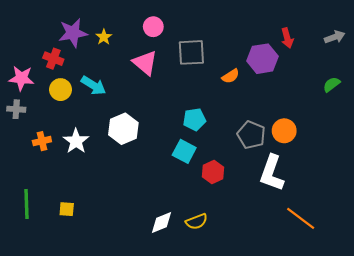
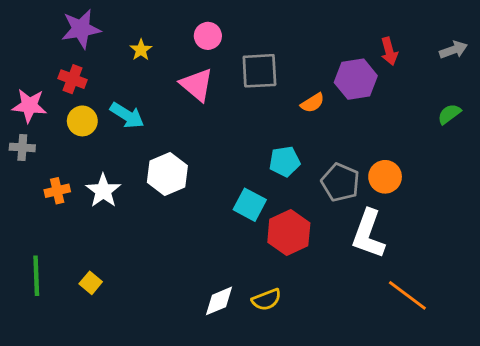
purple star: (73, 33) -> (81, 29), moved
cyan pentagon: (194, 119) -> (285, 161), moved
red hexagon: (213, 172) -> (289, 233), size x1.4
yellow square: (67, 209) -> (91, 283), turned 35

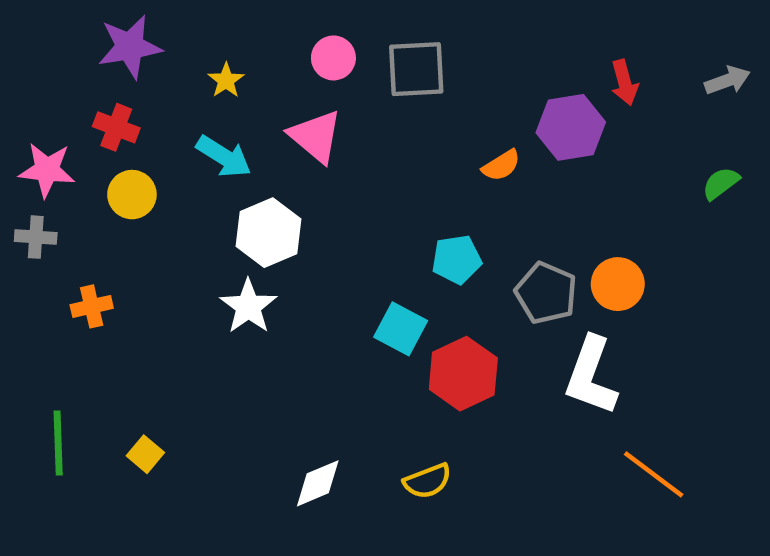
gray square: (259, 71) -> (416, 69), moved
cyan arrow: (127, 115) -> (224, 156), moved
white hexagon: (167, 174) -> (269, 233), moved
white star: (103, 191) -> (248, 306), moved
white diamond: (219, 301) -> (318, 483), moved

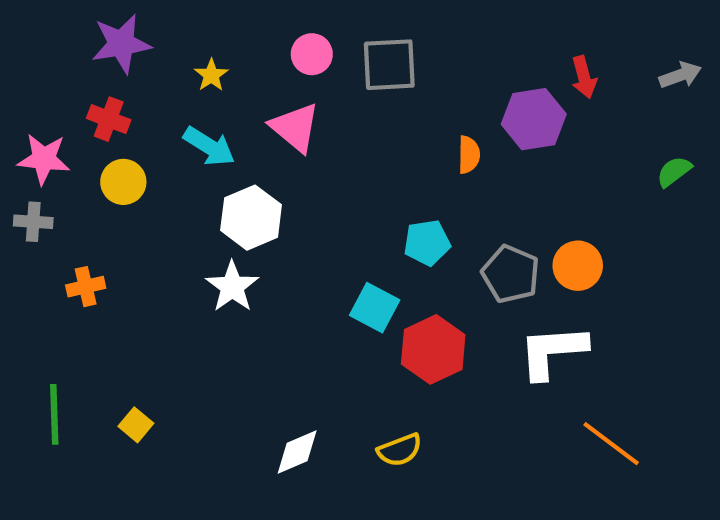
orange semicircle: (501, 165) -> (469, 155), turned -57
white L-shape: (591, 376) -> (553, 352), turned 66

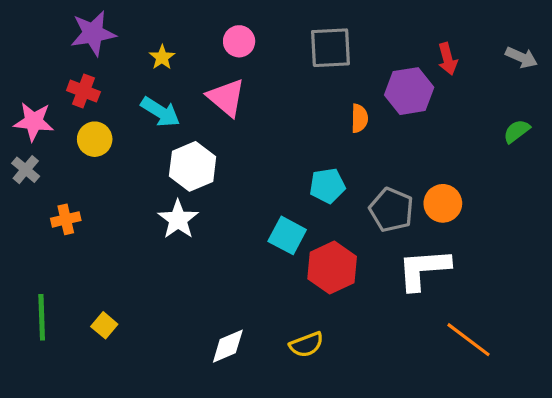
gray square: (389, 65) -> (331, 48), moved
gray arrow: (680, 75) -> (521, 57), turned 44
gray cross: (33, 222) -> (26, 170), turned 36

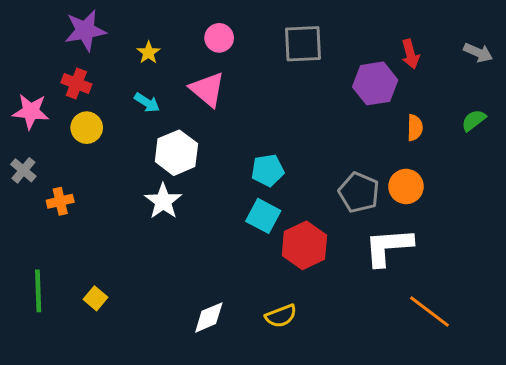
cyan arrow: (160, 112) -> (147, 103), size x0.7
orange semicircle: (359, 118) -> (415, 128), moved
gray cross: (26, 170) -> (23, 170), moved
cyan pentagon: (327, 186) -> (268, 170), moved

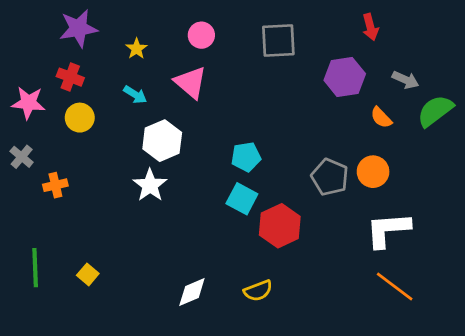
gray arrow: (478, 53) -> (405, 80), moved
red arrow: (410, 54) -> (370, 27), moved
green semicircle: (474, 120) -> (435, 111), size x1.6
orange semicircle: (415, 128) -> (381, 118), turned 135
white L-shape: (388, 247) -> (388, 230), moved

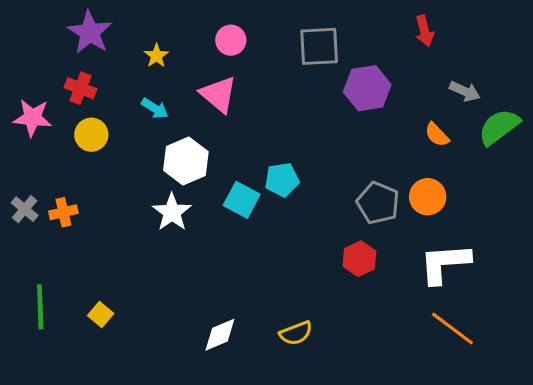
purple star: (78, 28) -> (90, 32), turned -30
purple hexagon: (345, 77) -> (367, 88), moved
gray cross: (22, 157) -> (25, 209), moved
cyan square: (242, 199) -> (242, 200), moved
red hexagon: (280, 226) -> (359, 259), moved, size x0.7

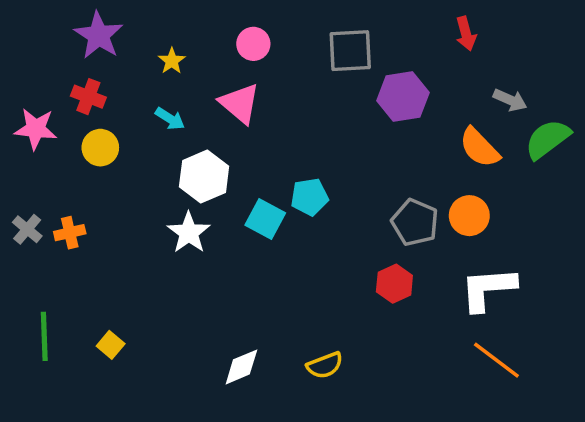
orange semicircle: (437, 135) -> (479, 148), size x1.5

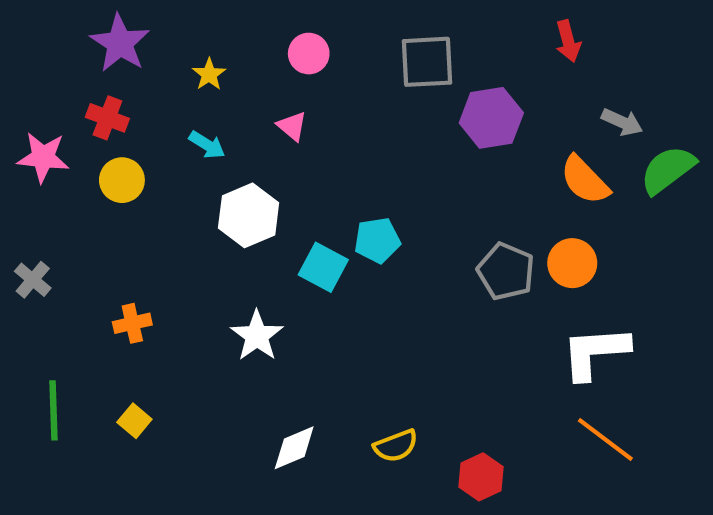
pink triangle: (240, 103) -> (292, 126), size x0.6
orange cross: (70, 233) -> (132, 323), moved
white star: (189, 233) -> (257, 336), moved
red hexagon: (394, 284) -> (481, 477), moved

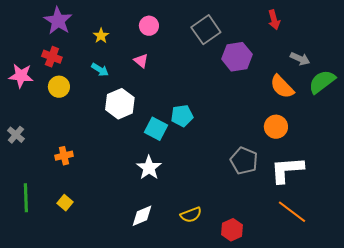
gray square: (427, 62) -> (206, 30), turned -32
gray pentagon: (506, 271) -> (244, 161), moved
white star: (257, 336) -> (149, 168), moved

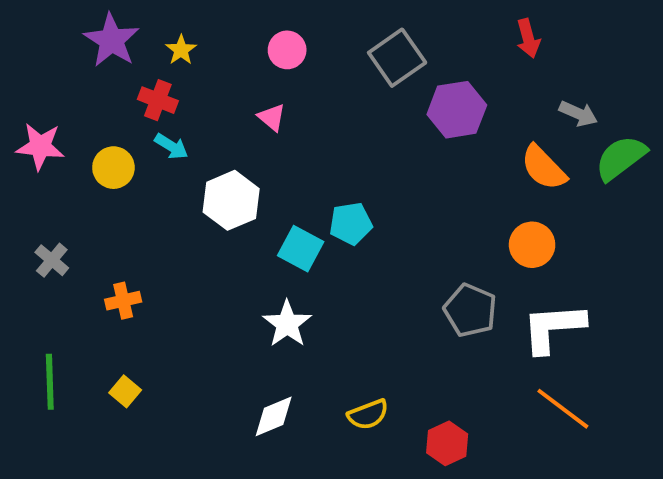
yellow star: (101, 36) -> (181, 50), moved
red cross: (52, 57) -> (158, 100), moved
cyan arrow: (100, 70) -> (171, 146), moved
gray cross: (16, 135) -> (52, 260), moved

